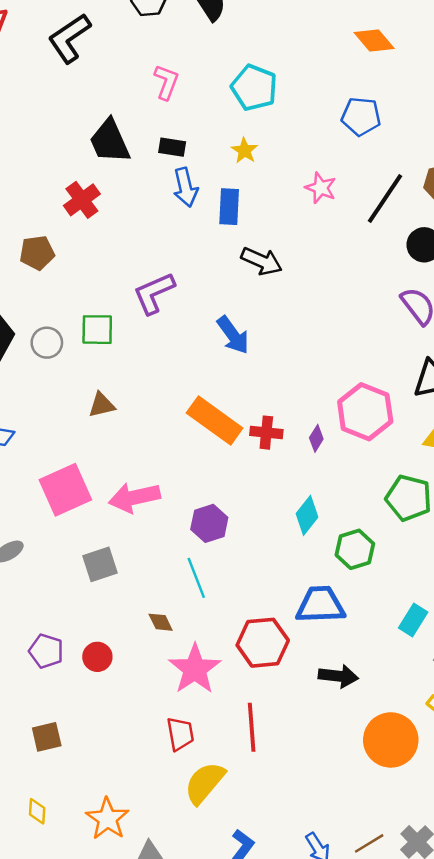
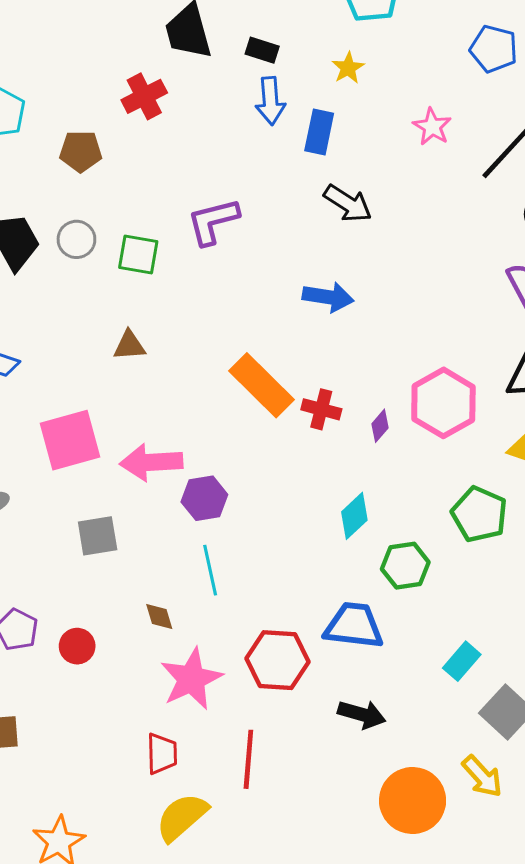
blue arrow: (233, 335) -> (328, 297), moved, turned -54
gray circle: (47, 343) -> (76, 239), moved
purple hexagon: (209, 523) -> (204, 498), moved

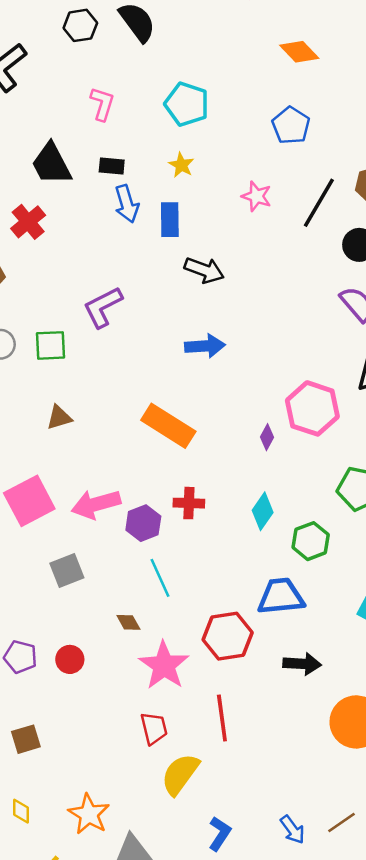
blue pentagon: (494, 49) -> (291, 125), turned 30
red cross: (321, 409) -> (189, 503), moved

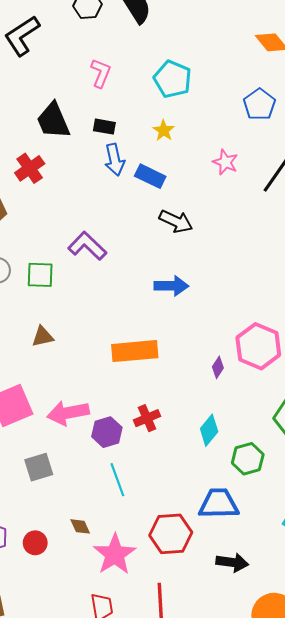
blue rectangle: (170, 220) -> (150, 176), turned -68
purple L-shape: (103, 307) -> (87, 246), turned 66
orange rectangle: (168, 426) -> (135, 351), turned -42
red cross: (189, 503) -> (147, 418), turned -30
brown diamond: (128, 622) -> (80, 526), moved

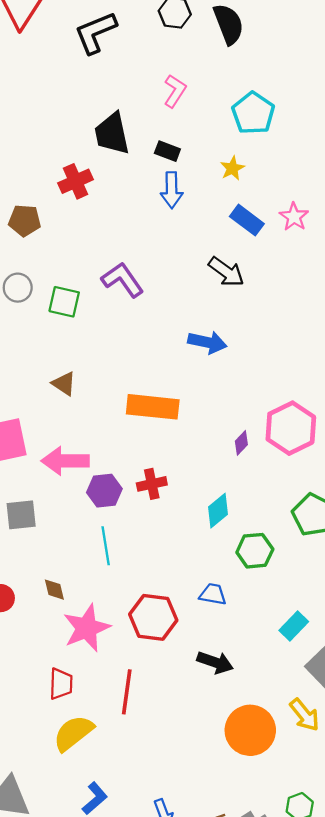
blue rectangle: (150, 176) -> (247, 220), moved
brown triangle: (43, 337) -> (64, 384), moved, turned 35
blue trapezoid: (219, 504) -> (213, 594), size x0.6

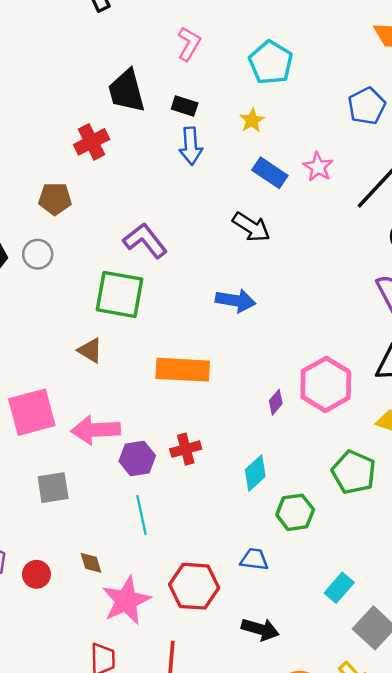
brown pentagon: (25, 221) -> (55, 199), moved
green square: (64, 302) -> (119, 294), moved, size x1.5

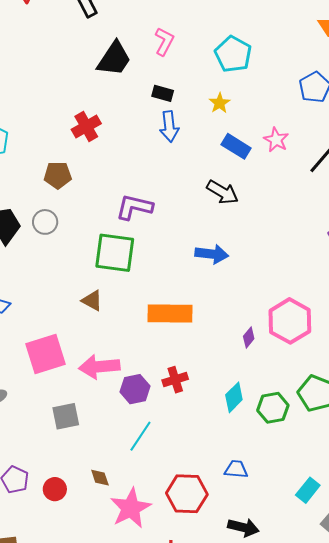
black trapezoid: (127, 91) -> (114, 59), moved, turned -129
purple L-shape: (145, 241) -> (134, 207), turned -36
green hexagon: (295, 512) -> (273, 408), moved
cyan line: (142, 515) -> (140, 436), turned 48

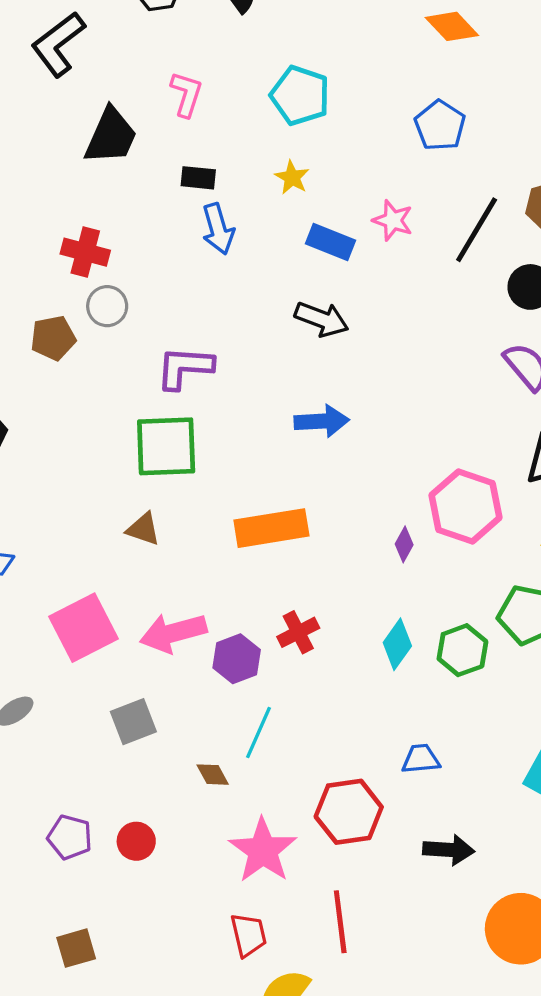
red cross: (86, 126) -> (85, 252), turned -36
gray circle: (45, 222) -> (107, 306), moved
brown diamond: (100, 478) -> (213, 775), moved

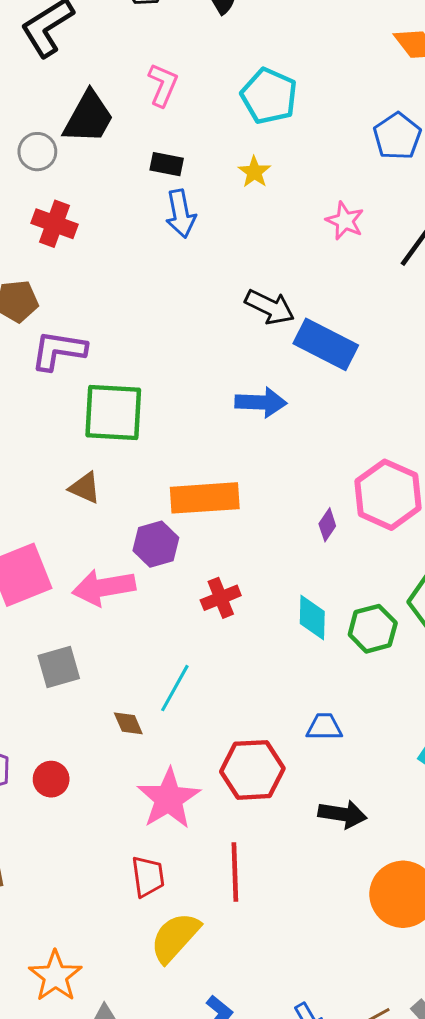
blue rectangle: (330, 242) -> (326, 344), moved, size x1.4
gray circle: (107, 306) -> (37, 152), moved
purple L-shape: (185, 368) -> (59, 350), moved
cyan diamond: (397, 644) -> (312, 618), turned -39
purple hexagon: (237, 659) -> (156, 544), moved

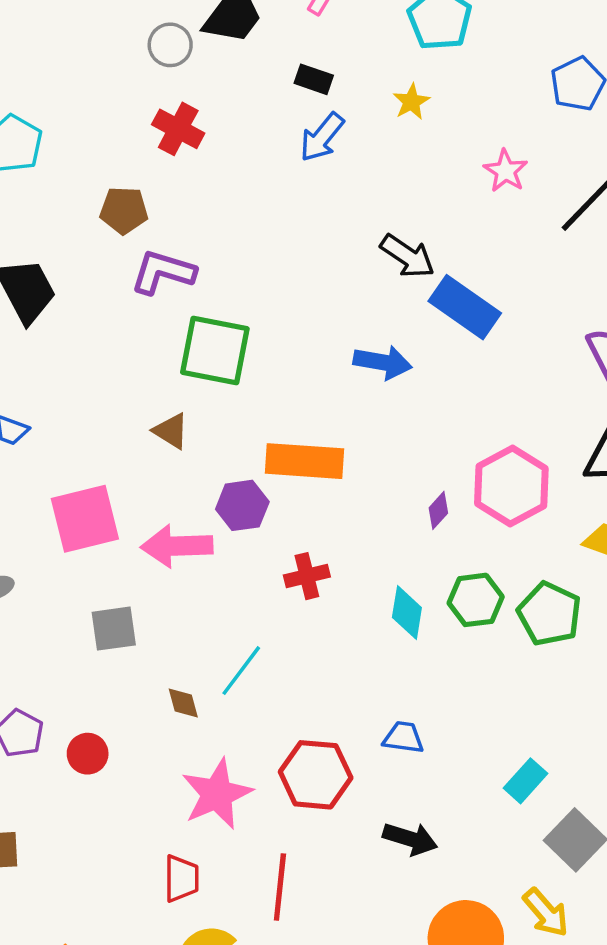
blue arrow: (181, 214) -> (322, 137), turned 42
green hexagon: (373, 629) -> (476, 600), moved

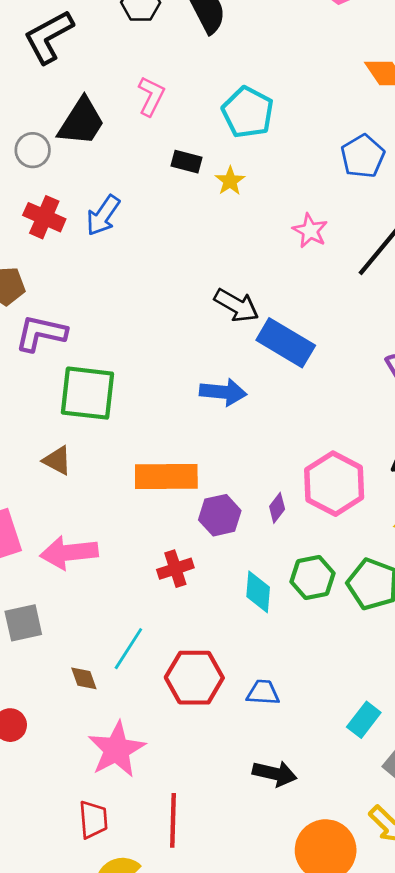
black rectangle: (314, 79) -> (187, 162), moved
blue arrow: (322, 137) -> (103, 215), moved
purple hexagon: (242, 505) -> (220, 515), moved
red hexagon: (316, 775) -> (194, 678), moved

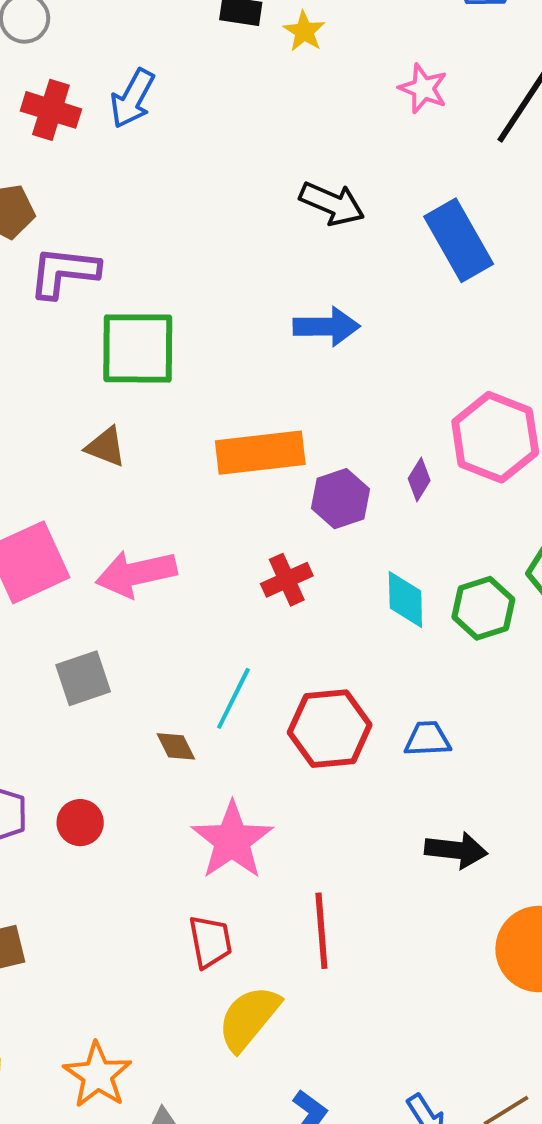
blue rectangle: (286, 343) -> (459, 240), moved, turned 36
green hexagon: (312, 577) -> (483, 608), moved

